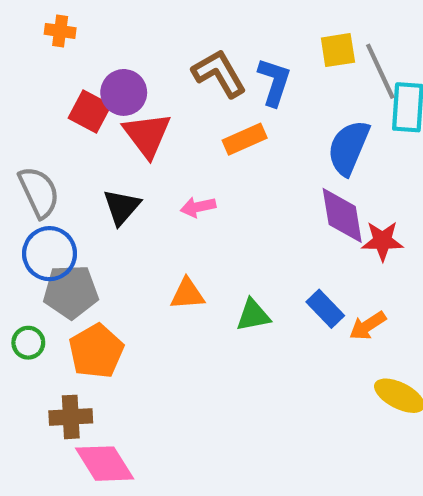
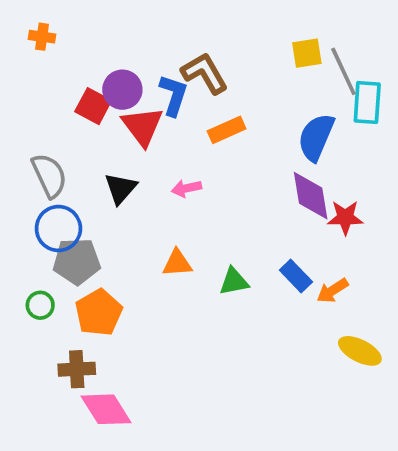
orange cross: (60, 31) -> (42, 37), moved
blue L-shape: (274, 82) -> (174, 95), moved

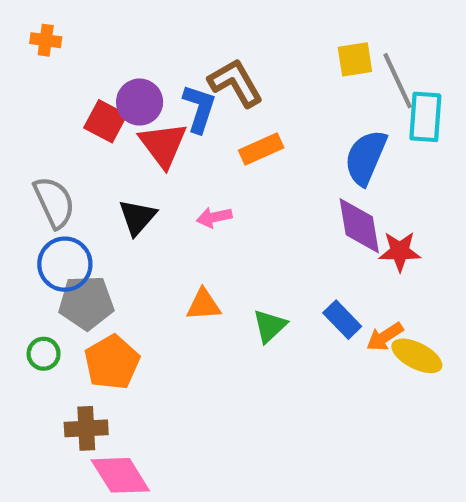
green triangle: (234, 281) -> (270, 326), turned -32
yellow ellipse: (360, 351) -> (417, 356), moved

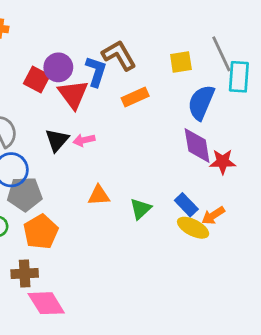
yellow square: (355, 59) -> (181, 62), moved
pink arrow: (214, 217) -> (84, 140), moved
yellow ellipse: (417, 356) -> (193, 228), moved

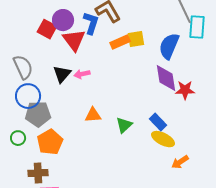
yellow square: (181, 62) -> (136, 39), moved
orange arrow: (213, 216) -> (180, 162), moved

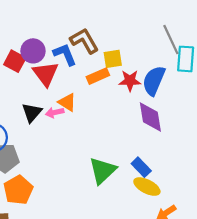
blue L-shape: (91, 23) -> (65, 54), turned -40
yellow square: (136, 39) -> (113, 59), moved
red star: (185, 90) -> (130, 81), moved
orange triangle: (93, 115) -> (67, 102), moved, turned 36
green triangle: (124, 125) -> (102, 171), size x1.5

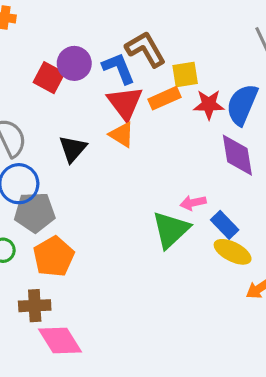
red triangle: (46, 74) -> (125, 103), moved
pink arrow: (55, 112) -> (193, 203), moved

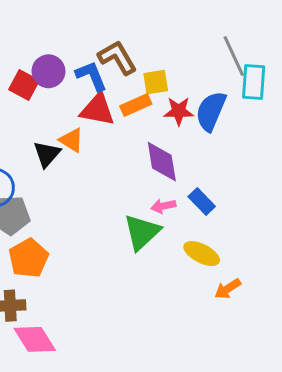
red triangle: (125, 103) -> (97, 110), turned -42
orange triangle: (122, 135) -> (71, 140), moved
purple diamond: (237, 155) -> (162, 162), moved
blue rectangle: (225, 225) -> (202, 201), moved

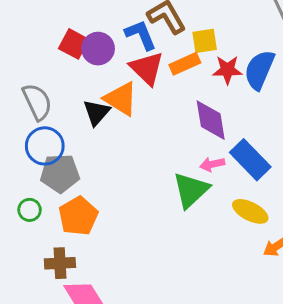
purple circle: (48, 71) -> (98, 49), moved
red triangle: (97, 110) -> (147, 68), turned 33
orange triangle: (71, 140) -> (121, 99), size x1.4
blue rectangle: (202, 201) -> (250, 160), size x1.5

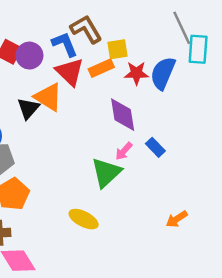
blue rectangle: (250, 160) -> (155, 147), size x0.6
pink arrow: (212, 164) -> (124, 151), turned -36
yellow ellipse: (250, 211) -> (84, 219), moved

